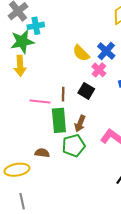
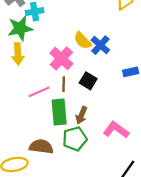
blue cross: (106, 51) -> (100, 45), moved
pink cross: (99, 70) -> (61, 58), moved, size x1.5
pink line: (40, 101) -> (39, 92), turned -30
brown semicircle: (42, 153) -> (41, 147), size x1.5

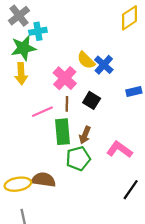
brown semicircle: (41, 147) -> (44, 180), moved

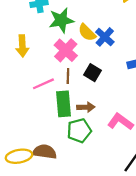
green star: (23, 48) -> (61, 20), moved
brown arrow: (85, 135) -> (86, 107), turned -114

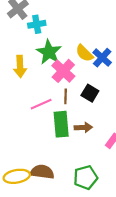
green star: (61, 20) -> (49, 52), moved, turned -30
green pentagon: (79, 131) -> (85, 177), moved

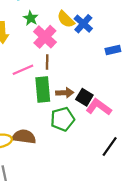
green star: (49, 52) -> (31, 18), size x0.6
black square: (90, 93) -> (84, 97), moved
green pentagon: (85, 177) -> (62, 119), moved

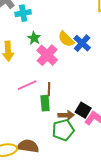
brown line: (47, 62) -> (49, 89), moved
green rectangle: (43, 89) -> (45, 103), size x0.7
brown arrow: (65, 93) -> (66, 115), moved

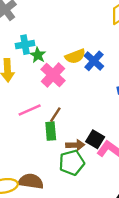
cyan cross: (23, 13) -> (25, 45), moved
yellow semicircle: (66, 39) -> (75, 56), turned -66
brown line: (49, 89) -> (55, 115), turned 32

